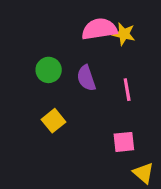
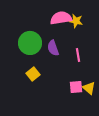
green circle: (49, 70) -> (30, 43), size x1.5
yellow triangle: (143, 173) -> (89, 88), moved

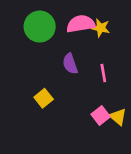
green circle: (30, 43) -> (40, 27), moved
pink square: (76, 87) -> (101, 115), turned -32

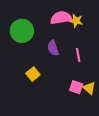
green circle: (40, 27) -> (22, 31), moved
pink square: (101, 115) -> (76, 87), turned -32

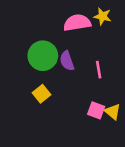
yellow star: (76, 21) -> (103, 16), moved
green circle: (22, 31) -> (43, 56), moved

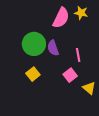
pink semicircle: (77, 23) -> (61, 18), turned 125
pink square: (96, 110) -> (70, 75), moved, turned 32

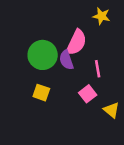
pink semicircle: (61, 18) -> (76, 42), moved
yellow square: (33, 74) -> (41, 93), turned -32

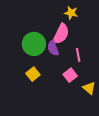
yellow star: (101, 16) -> (71, 13), moved
yellow square: (41, 93) -> (33, 74), turned 32

